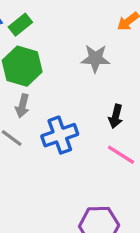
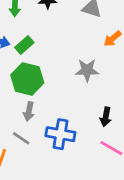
blue cross: (60, 135) -> (60, 134), turned 32

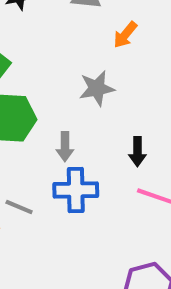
gray arrow: (29, 111) -> (65, 147), moved

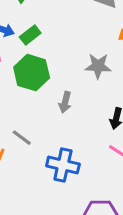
blue cross: (76, 190) -> (63, 165), moved

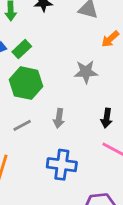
gray arrow: (65, 102) -> (59, 118), moved
gray line: (22, 138) -> (22, 125), moved, turned -60

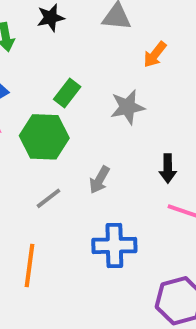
green rectangle: (22, 49) -> (67, 93), moved
gray arrow: (59, 118) -> (99, 180), turned 30

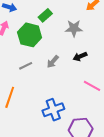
black arrow: (168, 169) -> (80, 56), moved, turned 56
blue cross: (114, 245) -> (53, 110), moved, turned -30

